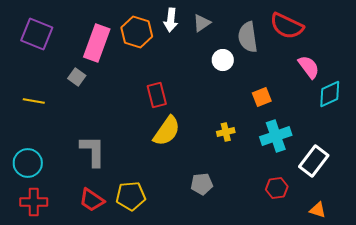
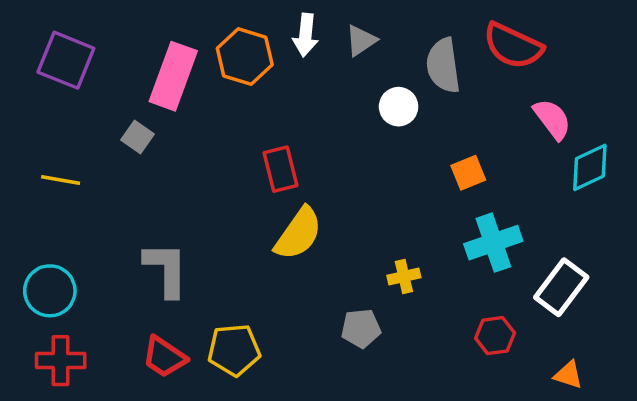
yellow cross: (226, 132) -> (404, 276), moved

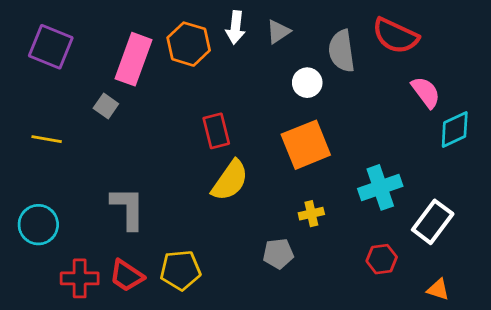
orange square: (468, 173) -> (306, 145), moved, size x1.8
red cross: (61, 361) -> (80, 278), moved

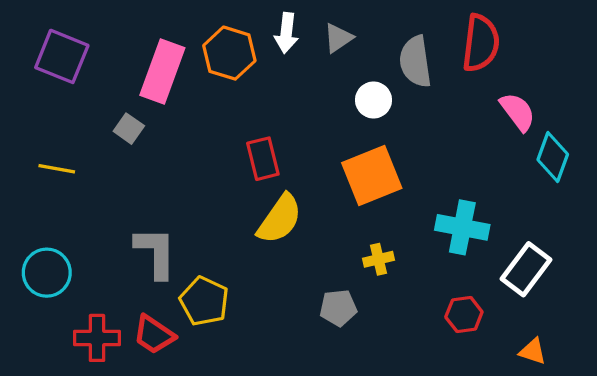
red semicircle: (395, 36) -> (481, 43), turned -108
cyan diamond: (455, 129) -> (553, 157), turned -45
cyan cross: (380, 187) -> (462, 227), turned 30
yellow pentagon: (180, 270) -> (204, 301), moved, turned 30

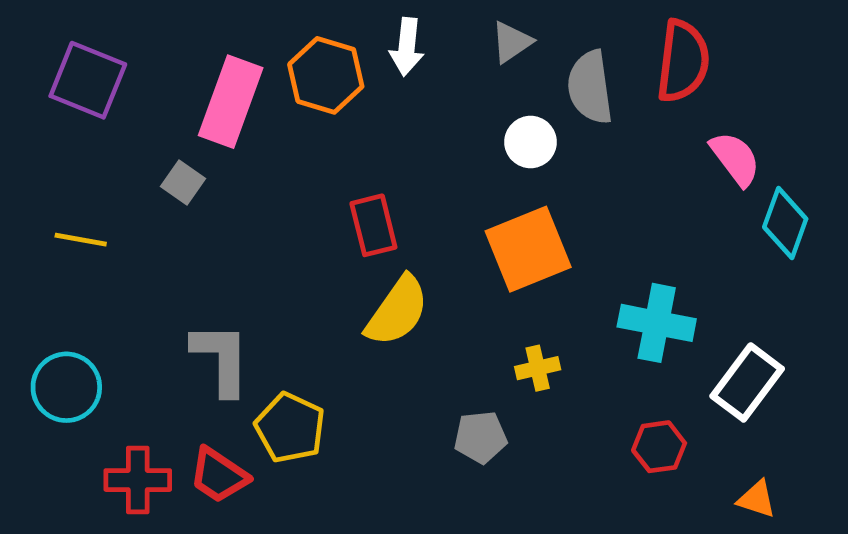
gray triangle: (338, 38) -> (511, 42), moved

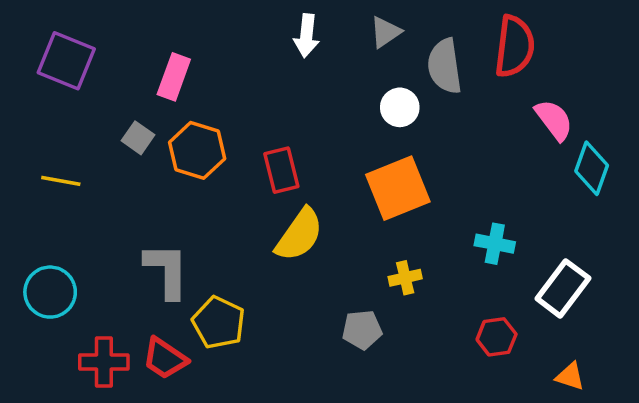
orange hexagon: (326, 75) -> (197, 150), moved
pink rectangle: (231, 102) -> (174, 77), size x0.7
cyan cross: (657, 323) -> (495, 244), size x0.7

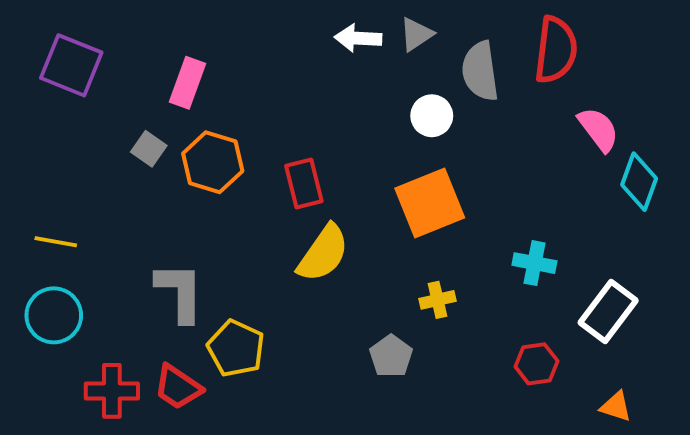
white arrow: (306, 36) -> (358, 38), moved, turned 87
yellow line: (61, 181) -> (56, 242), moved
gray pentagon: (362, 330) -> (391, 356), turned -30

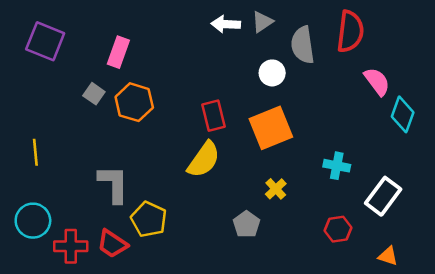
red rectangle: (304, 184) -> (214, 116), moved
yellow line: (56, 242) -> (35, 152), turned 75
yellow cross: (438, 300) -> (276, 189), turned -30
cyan circle: (54, 315) -> (33, 221), moved

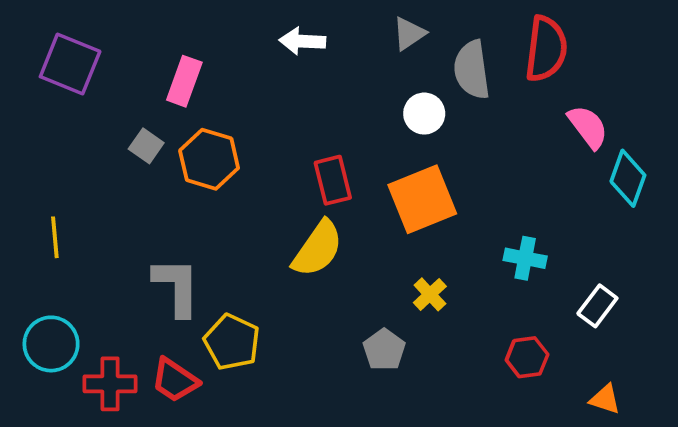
white arrow: (226, 24) -> (302, 41), moved
white rectangle: (383, 196) -> (597, 306), size x0.7

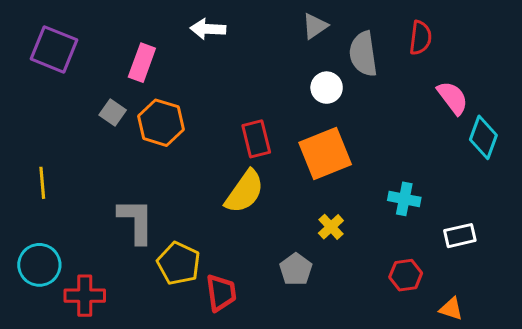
white arrow: (302, 41) -> (208, 29), moved
red semicircle: (546, 49) -> (420, 38), size x0.7
white rectangle: (597, 306) -> (460, 236), turned 40
red trapezoid: (175, 380) -> (221, 293), moved, turned -132
orange triangle: (605, 399) -> (451, 309), moved

